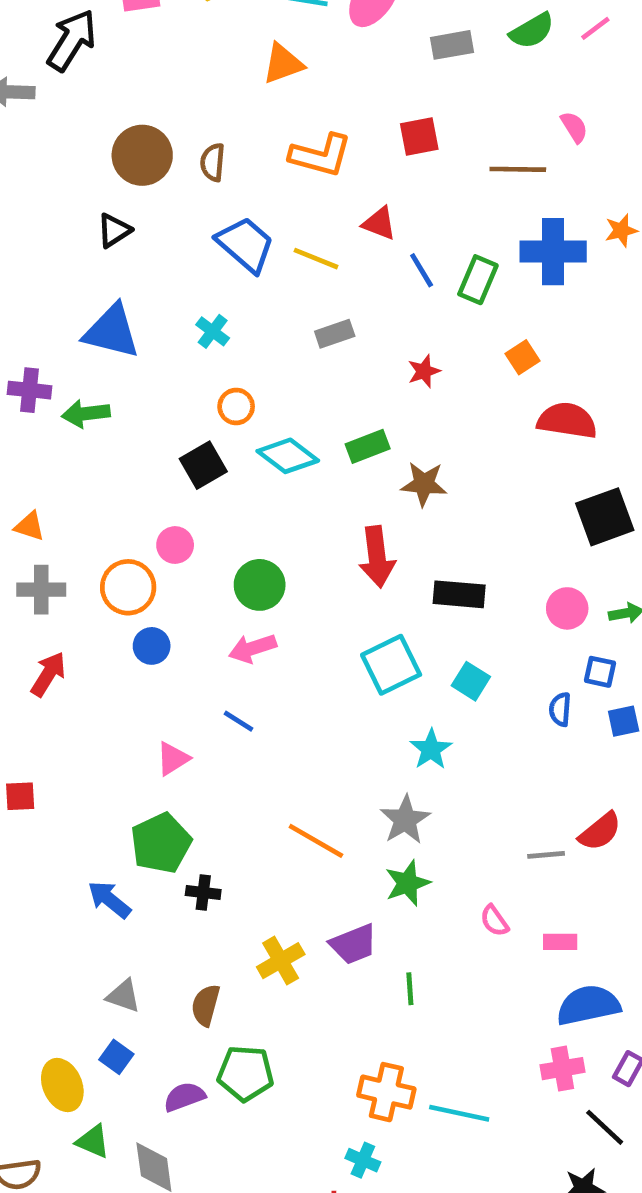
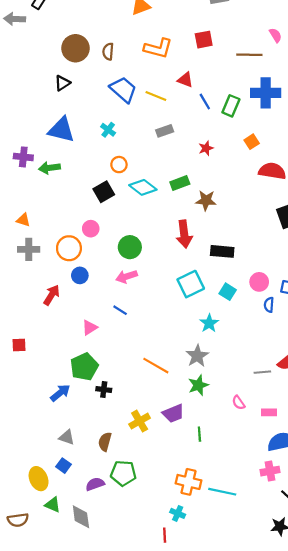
pink circle: (567, 608) -> (259, 282), moved
red arrow: (48, 674) -> (52, 295), moved
blue arrow: (109, 900) -> (60, 393), turned 102

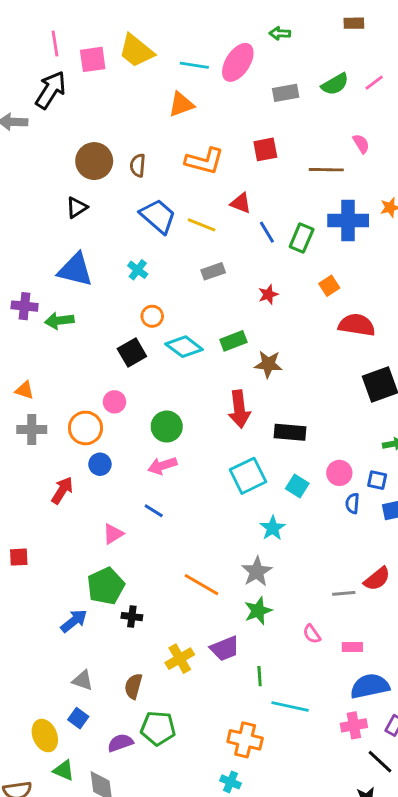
cyan line: (222, 492) -> (290, 706), moved

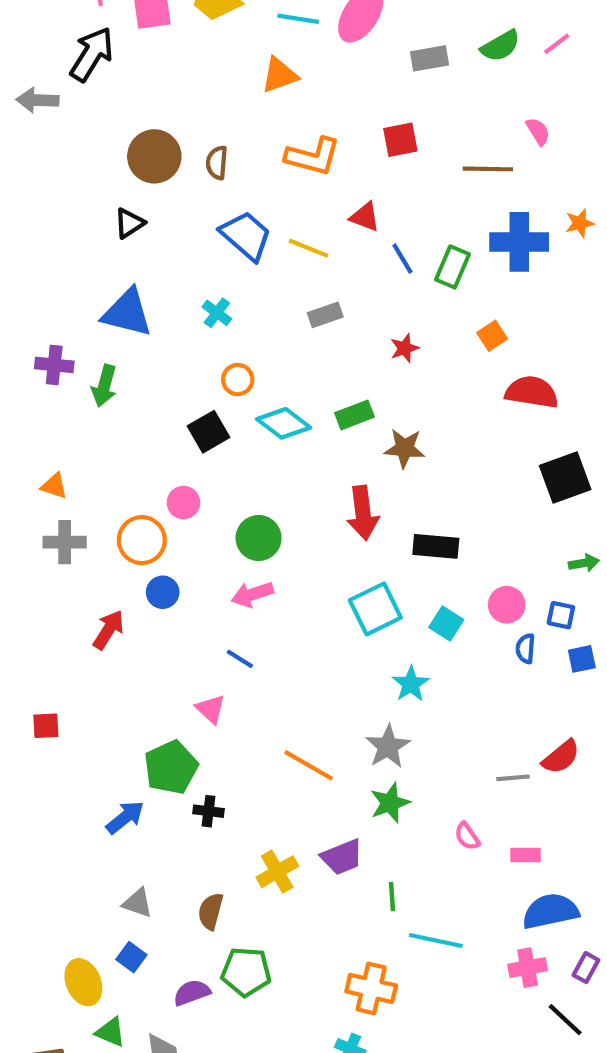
green arrow: (59, 321) -> (104, 386), turned -68
pink triangle: (113, 534) -> (211, 709), moved, turned -45

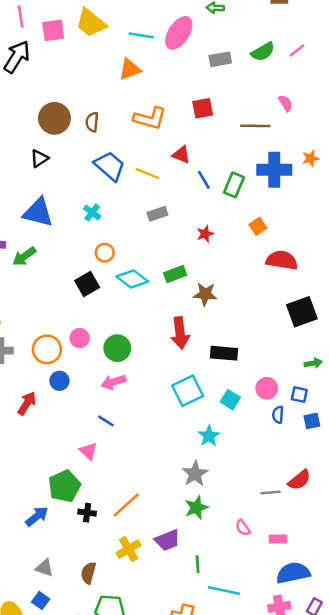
green arrow: (104, 386) -> (24, 256), turned 40
pink circle: (183, 503) -> (80, 338), moved
orange line: (309, 765) -> (126, 505), moved, turned -72

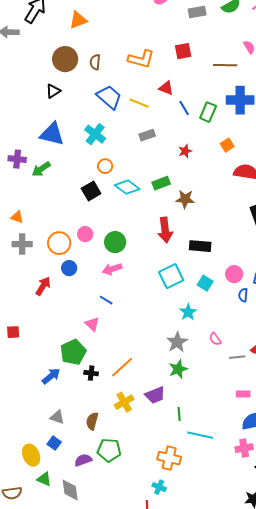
orange triangle: (130, 69) -> (78, 20), moved
cyan cross: (92, 212) -> (95, 134), size x1.5
pink semicircle: (243, 528) -> (215, 339), moved

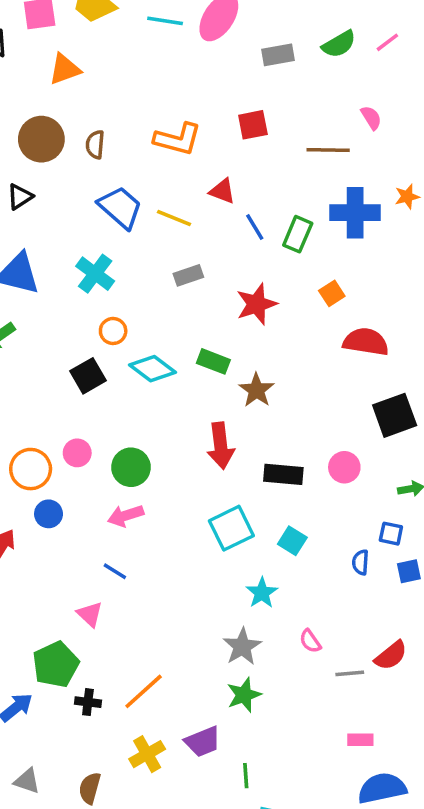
red star: (185, 151) -> (256, 304), size x1.6
green rectangle: (161, 183) -> (213, 361), turned 42
brown star: (185, 199) -> (256, 390), turned 30
pink circle: (234, 274) -> (344, 467), moved

